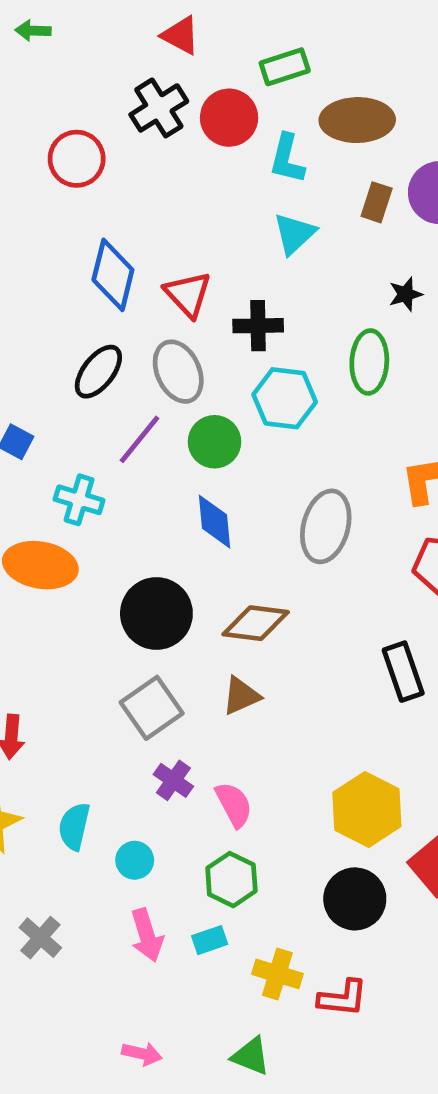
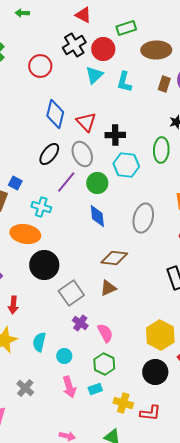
cyan L-shape: (287, 159) -> (124, 82), moved
cyan triangle: (294, 234) -> (94, 75), moved
black circle: (156, 613) -> (44, 265), moved

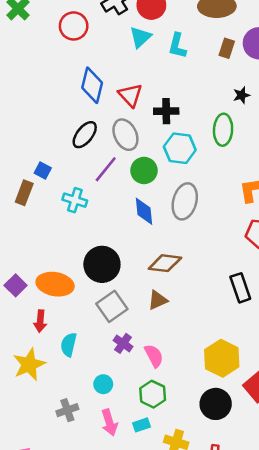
gray ellipse: (143, 218) -> (185, 201), moved
orange ellipse: (25, 234) -> (55, 284), moved
black circle: (44, 265) -> (102, 264), moved
cyan semicircle: (39, 342) -> (69, 345), moved
gray cross: (25, 388) -> (67, 410), moved, turned 30

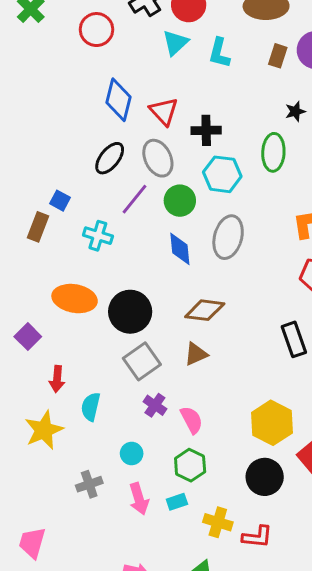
orange ellipse: (55, 284) -> (75, 299), moved

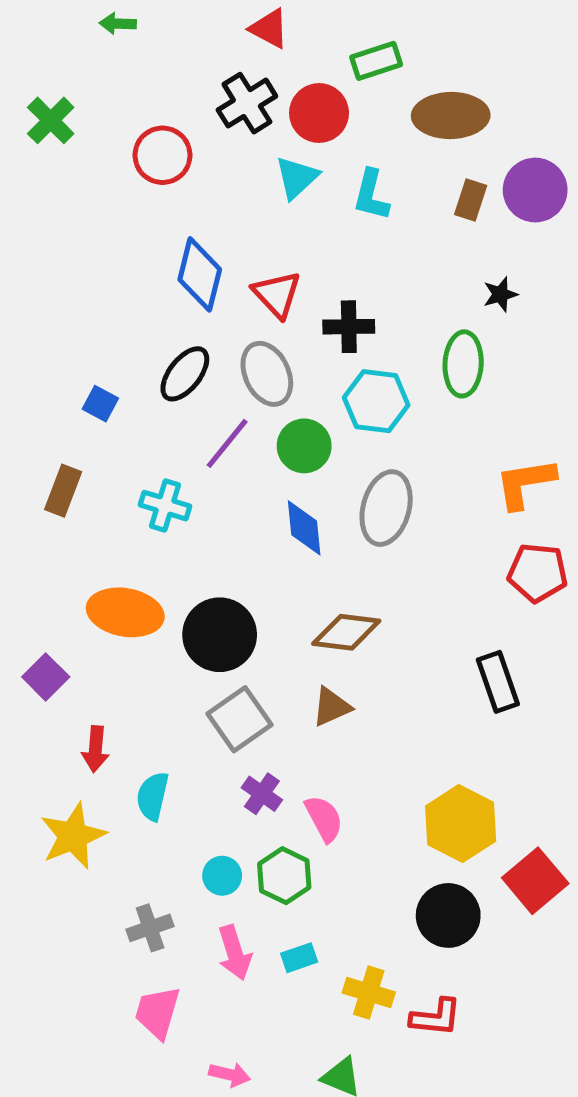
blue square: (60, 201) -> (100, 404), moved
green hexagon: (190, 465) -> (284, 876), moved
pink trapezoid: (32, 543) -> (158, 1012), moved

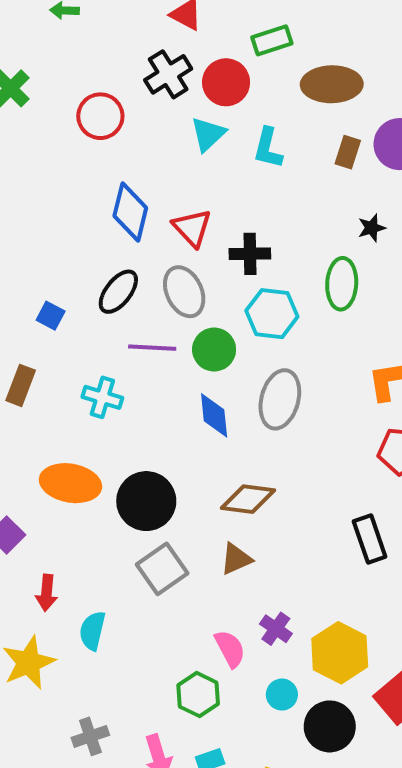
purple line: (227, 443) -> (152, 348), turned 54
purple cross: (262, 794) -> (276, 629), moved
cyan circle: (222, 876) -> (282, 695), moved

